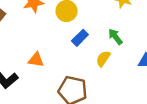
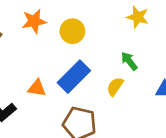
blue rectangle: (80, 38) -> (74, 77), moved, size x1.6

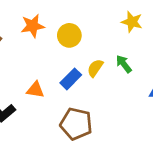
blue rectangle: (74, 77) -> (71, 79), size x0.7
yellow semicircle: (115, 87) -> (95, 68), moved

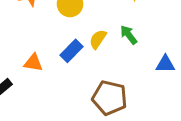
brown pentagon: (76, 124) -> (110, 98), moved

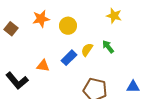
blue triangle: (165, 64) -> (133, 87), moved

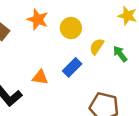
orange star: (41, 19) -> (38, 19), turned 30
yellow semicircle: (87, 50) -> (97, 46), moved

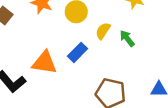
orange triangle: (40, 77) -> (44, 63), size x1.5

